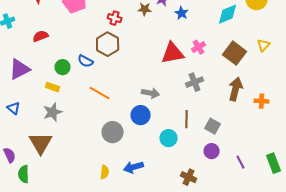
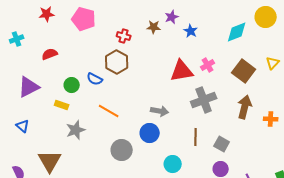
gray cross: (195, 82) -> (204, 100), size x1.4
gray star: (53, 112) -> (76, 130), moved
cyan circle: (169, 138) -> (173, 164), moved

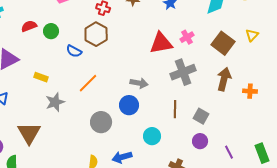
green circle: (72, 85) -> (51, 31), moved
orange line: (109, 111) -> (88, 83), turned -75

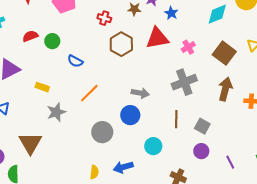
brown hexagon: (96, 34) -> (121, 44), moved
red triangle: (161, 43) -> (157, 38), moved

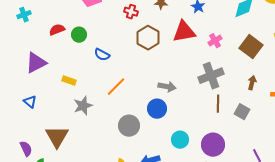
brown arrow: (225, 89) -> (252, 83), size x0.6
brown line: (176, 119) -> (218, 104), moved
gray square: (202, 126) -> (242, 112), moved
purple circle: (201, 151) -> (213, 145), moved, size x1.5

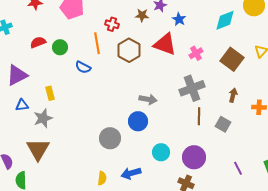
red triangle: (184, 32) -> (165, 44), turned 30
yellow rectangle: (69, 81) -> (50, 93), turned 56
orange line: (116, 87) -> (97, 43), moved, turned -55
blue triangle: (30, 102) -> (22, 105), moved, turned -48
gray star: (83, 106) -> (43, 118), moved

